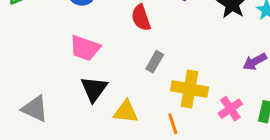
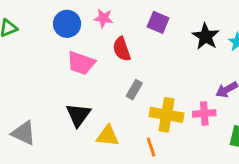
pink trapezoid: (85, 48) -> (81, 63), moved
pink cross: (230, 109) -> (204, 113), moved, turned 30

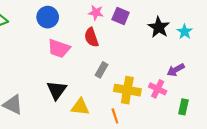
pink star: (103, 18) -> (96, 13), moved
pink cross: (204, 113) -> (158, 89), turned 30

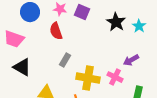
blue circle: (48, 17) -> (30, 12), moved
pink trapezoid: (59, 49) -> (14, 39), moved
black triangle: (57, 90) -> (22, 67), moved, turned -36

